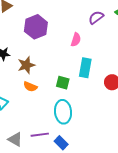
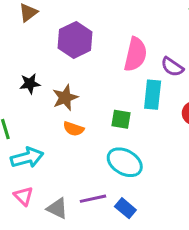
purple semicircle: (96, 17) -> (172, 67), moved, turned -105
pink semicircle: (76, 40) -> (135, 54), size x1.6
cyan ellipse: (63, 112) -> (125, 162), turned -50

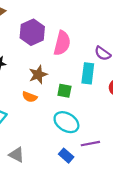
pink semicircle: (135, 54) -> (62, 43), moved
brown star: (65, 98) -> (38, 75), moved
purple line: (93, 199) -> (90, 144), moved

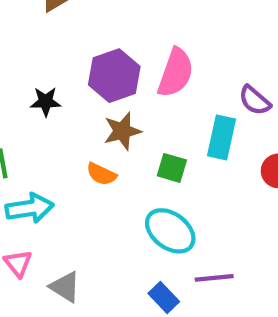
purple hexagon: (32, 32) -> (114, 76), moved

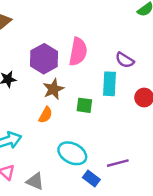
orange semicircle: (101, 174) -> (46, 115), turned -77
cyan ellipse: (170, 231) -> (72, 153), moved

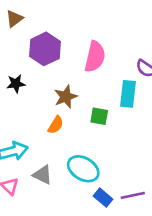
purple hexagon: (44, 59) -> (45, 49), moved
purple line: (118, 163) -> (133, 195), moved
gray triangle: (35, 181) -> (43, 175), moved

